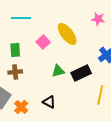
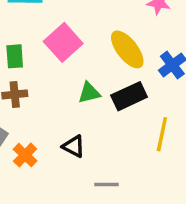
yellow ellipse: (67, 34) -> (127, 49), moved
pink square: (43, 42) -> (63, 42), size x1.5

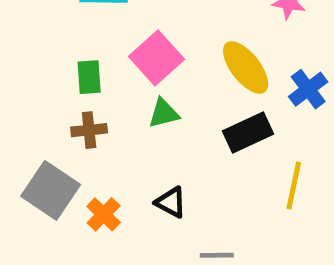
green triangle: (89, 93) -> (164, 113), moved

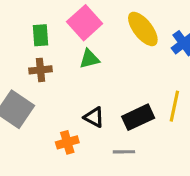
black rectangle: (248, 132) -> (138, 117), moved
orange cross: (104, 214) -> (67, 142), moved, turned 30

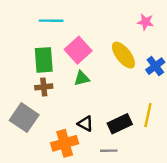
green rectangle: (41, 35) -> (44, 60), size x1.5
orange cross: (67, 142) -> (65, 143), size x1.5

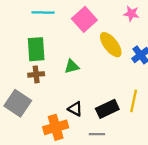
pink square: (78, 50) -> (84, 19), moved

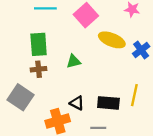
yellow ellipse: (111, 45) -> (112, 40), turned -30
black rectangle: (107, 109) -> (108, 103), turned 30

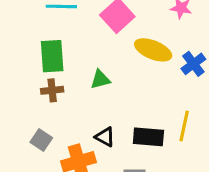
gray square: (21, 97) -> (41, 140), moved, size x0.6

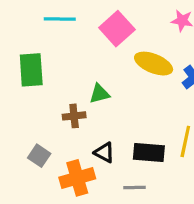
green rectangle: (52, 56) -> (31, 70), moved
brown cross: (52, 90) -> (74, 116), moved

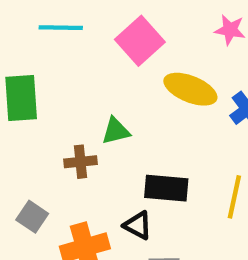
black triangle: (104, 153) -> (138, 225), moved
black rectangle: (149, 153) -> (166, 188), moved

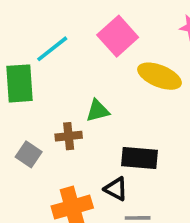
cyan line: (61, 28) -> (52, 49), moved, turned -39
gray square: (32, 217) -> (29, 154), moved

